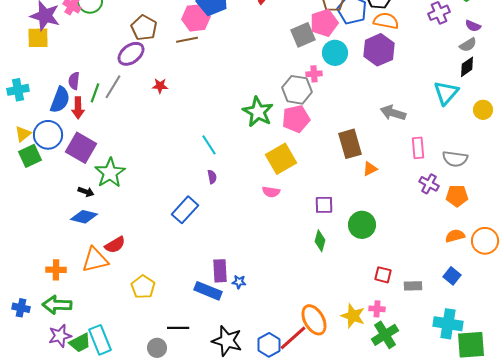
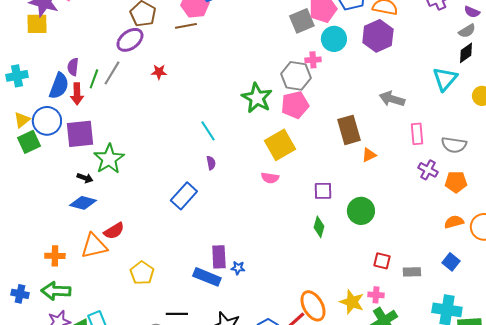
purple square: (81, 148) -> (80, 134), turned -36

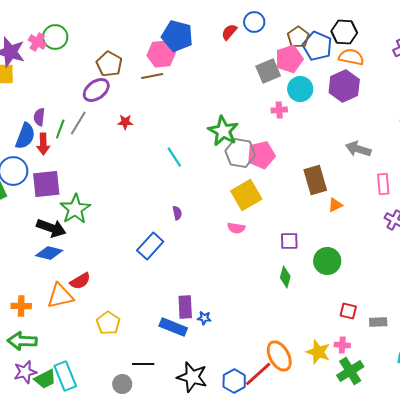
gray hexagon: (296, 76) -> (240, 153), moved
green star: (257, 98) -> (223, 131), moved
cyan line: (208, 131) -> (174, 157), moved
black arrow: (85, 178) -> (51, 228), size x1.8

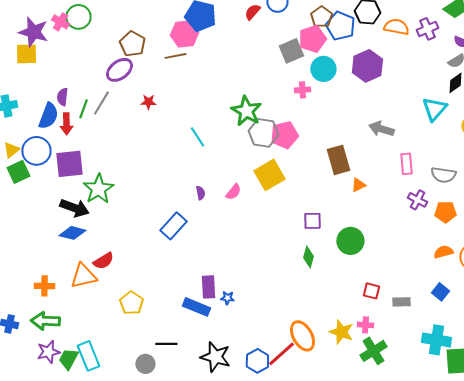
orange semicircle: (351, 57) -> (396, 27), moved
pink semicircle: (236, 228) -> (233, 192), moved, turned -60
green trapezoid: (45, 379) -> (68, 359), turned 145

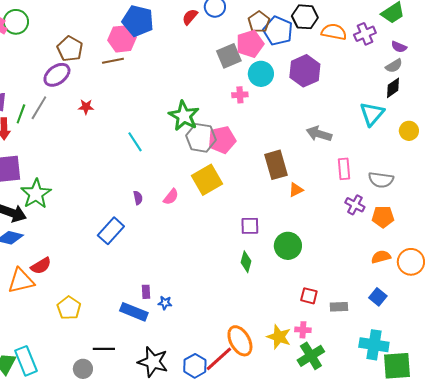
purple rectangle: (208, 287) -> (146, 292), size x0.6

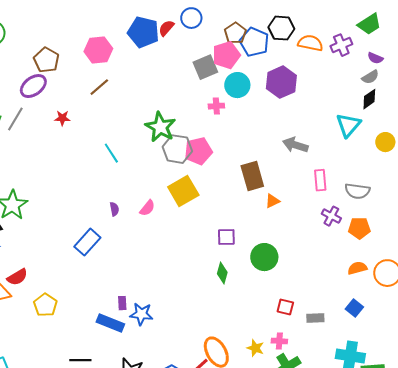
blue pentagon: (138, 21) -> (143, 32), moved
brown line: (113, 61) -> (99, 87), moved, turned -30
blue star: (165, 303) -> (141, 314), size x1.6
yellow pentagon: (69, 308) -> (45, 305), moved
yellow star: (279, 337) -> (255, 348), size x0.7

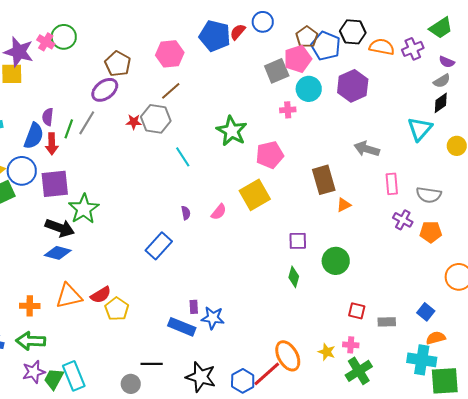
gray hexagon: (177, 149) -> (156, 119), moved
orange semicircle: (357, 268) -> (436, 338), moved
red semicircle: (17, 277) -> (101, 295), moved

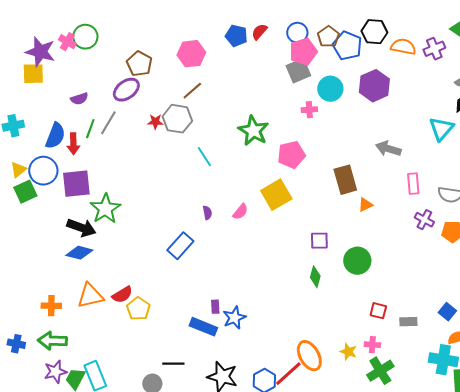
blue circle: (263, 22) -> (297, 33), moved
blue pentagon: (215, 36) -> (236, 36), size x0.7
pink pentagon: (298, 59) -> (303, 52), moved
purple semicircle: (48, 117) -> (79, 99), moved, turned -114
blue star: (213, 318) -> (234, 318), turned -30

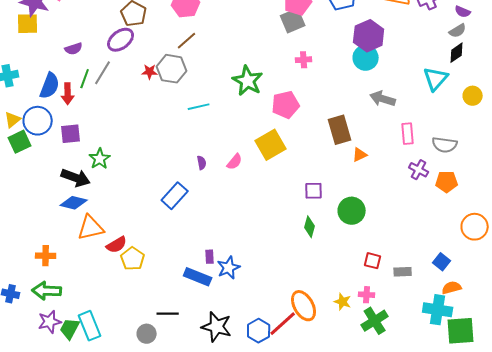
cyan circle: (330, 89) -> (366, 58), moved
cyan line: (204, 157) -> (199, 107), turned -70
purple square: (76, 184) -> (71, 134), size x0.7
green star: (105, 209) -> (100, 159), size x0.7
orange triangle: (90, 296) -> (91, 228), moved

